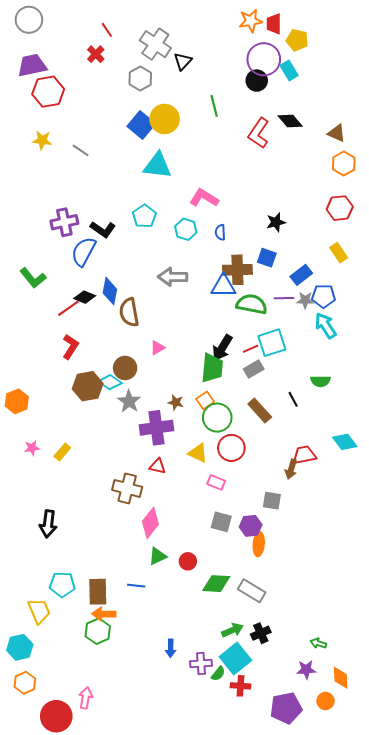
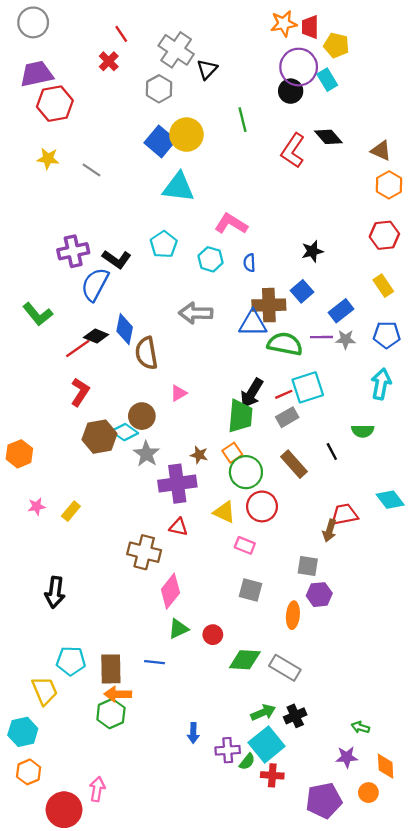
blue square: (267, 258) -> (302, 291), turned 30
blue pentagon: (323, 296) -> (387, 335), moved
cyan arrow: (326, 325) -> (381, 384), moved, turned 44
purple hexagon: (251, 526) -> (319, 595), moved

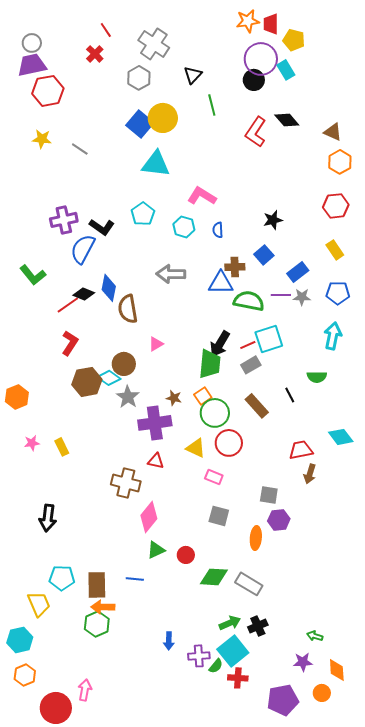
gray circle: (33, 22) -> (32, 43), moved, size x0.7
black triangle: (207, 69) -> (193, 75), moved
brown cross: (269, 305) -> (235, 267), size x0.7
yellow rectangle: (71, 511) -> (62, 447), turned -66
brown arrow: (330, 530) -> (310, 474), moved

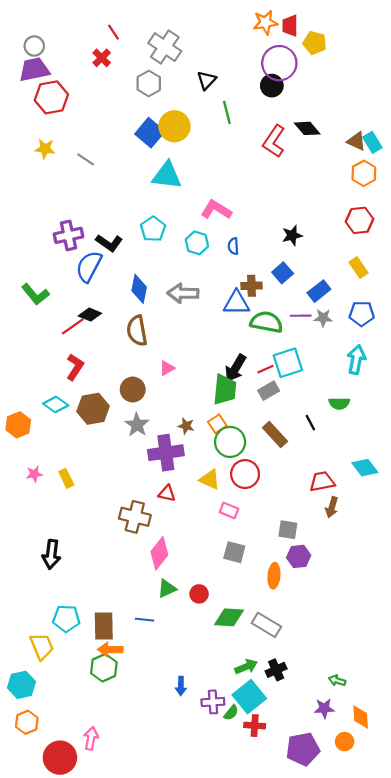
cyan rectangle: (286, 70) -> (372, 142), moved
blue diamond: (109, 288) -> (139, 289), moved
cyan diamond: (109, 378) -> (56, 404), moved

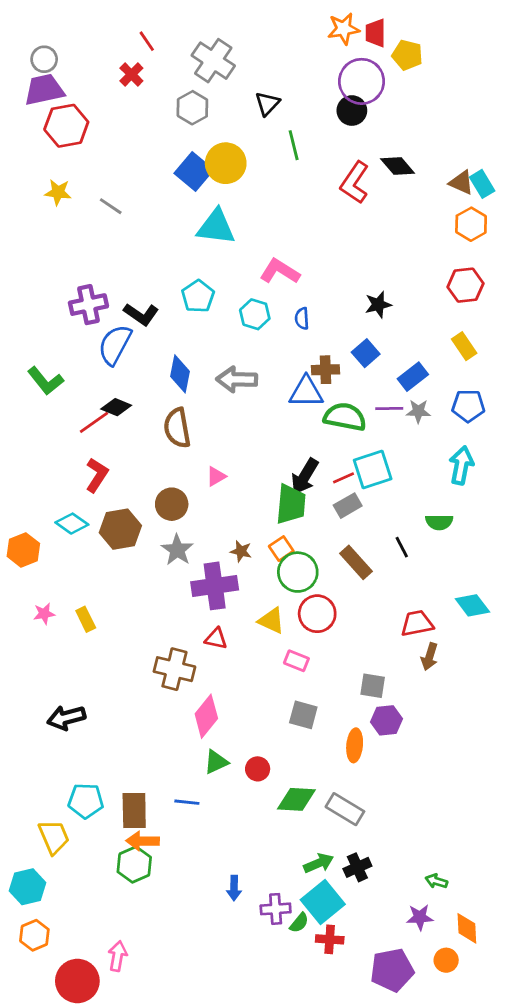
black arrow: (51, 554) -> (66, 718), turned 68

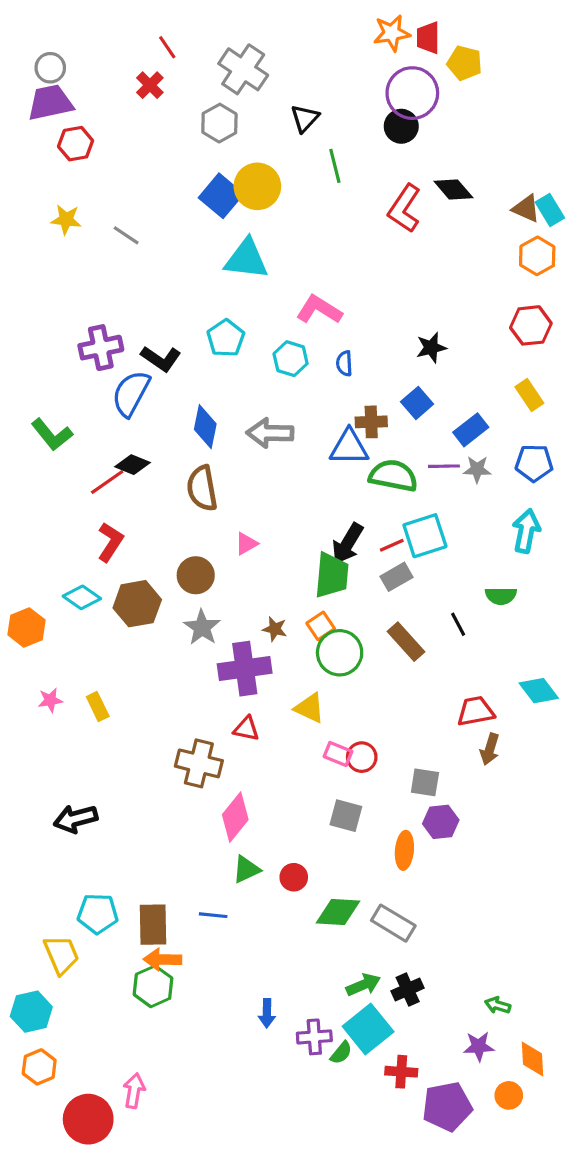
red hexagon: (66, 126) -> (76, 144), size x0.7
red circle: (317, 614) -> (362, 757), moved, size x0.7
red cross: (330, 939) -> (401, 1072), moved

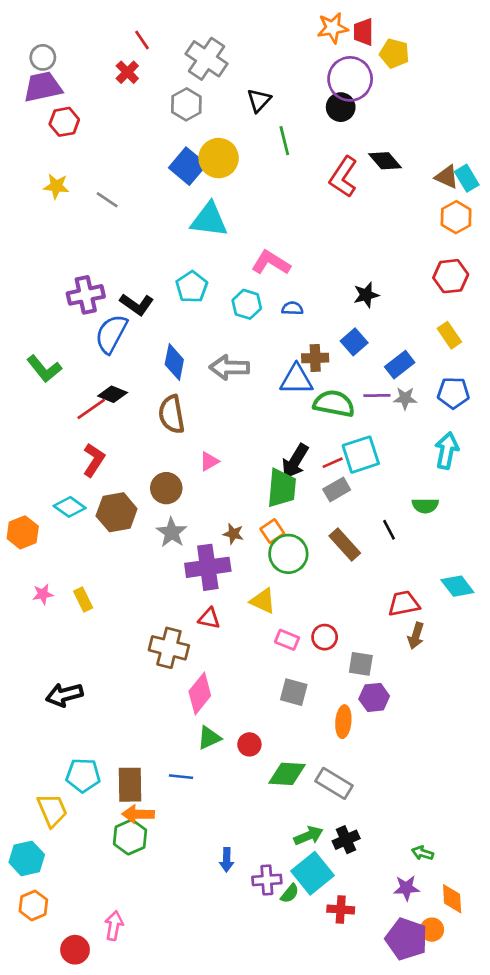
blue semicircle: (344, 363) -> (292, 308), turned 95
red circle: (362, 757) -> (325, 637), moved
purple pentagon: (447, 1106) -> (406, 939), moved, turned 30
red circle: (88, 1119) -> (75, 950), size x0.7

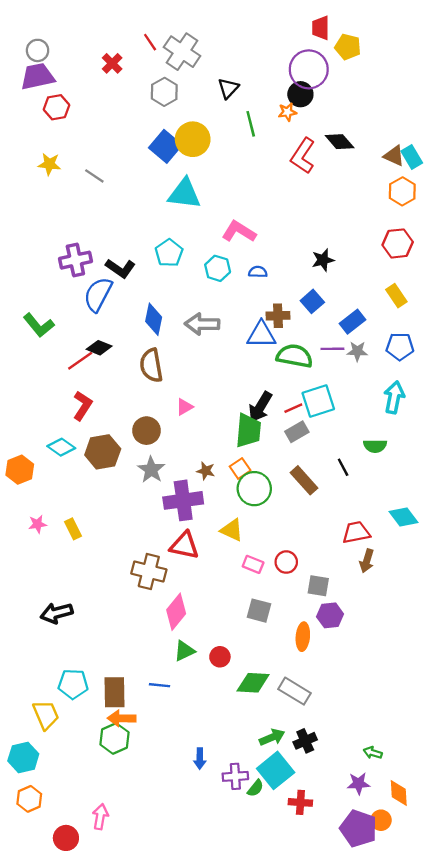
orange star: (333, 28) -> (287, 112), moved, size x0.7
red line: (142, 40) -> (150, 42), moved
red triangle: (209, 618) -> (184, 545), size x1.5

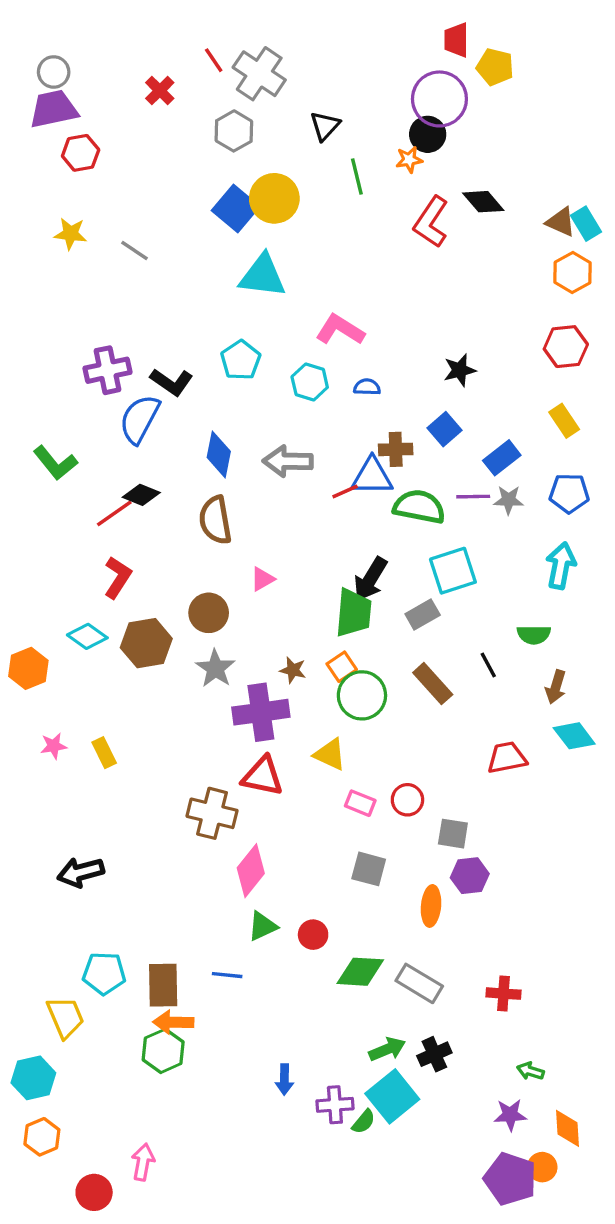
red line: (293, 408) -> (345, 492), moved
brown arrow: (367, 561) -> (556, 687), moved
red cross: (300, 802) -> (503, 994), moved

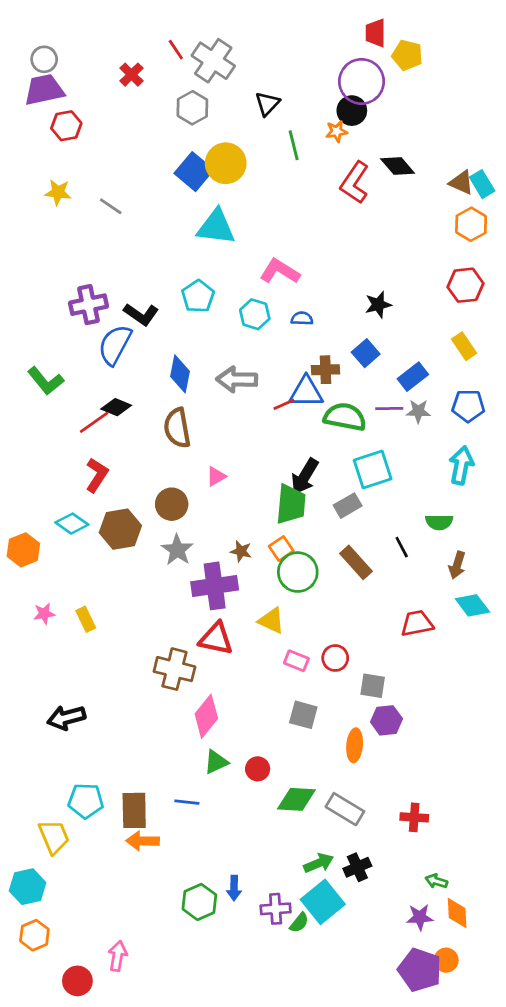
green hexagon: (163, 1051) -> (199, 902), moved
orange diamond: (567, 1128) -> (457, 913), moved

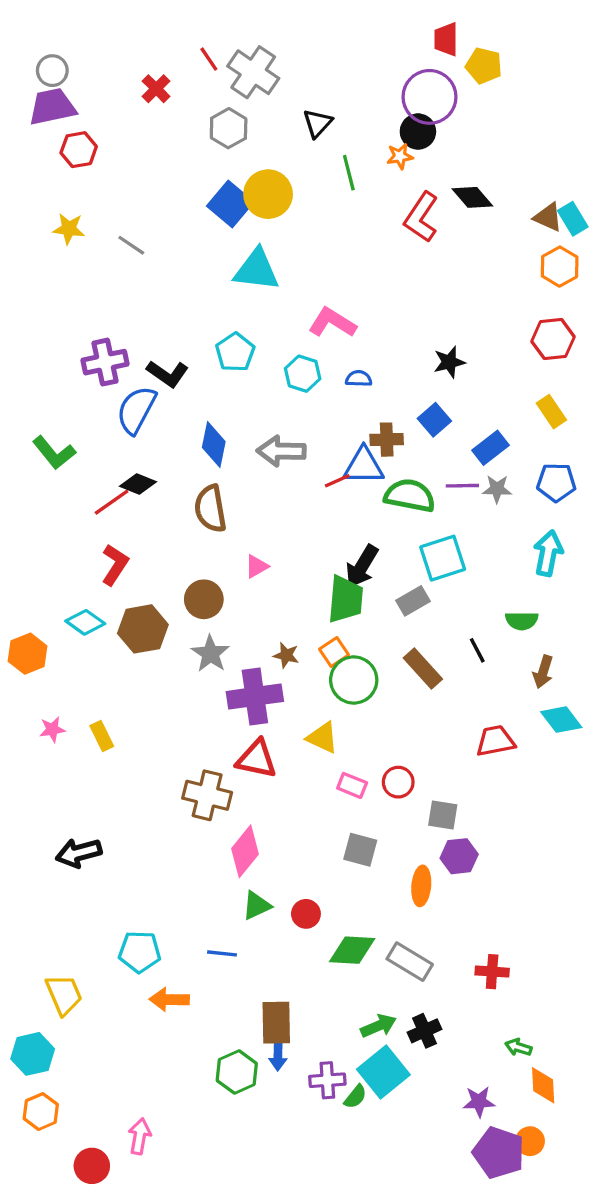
cyan pentagon: (86, 801) -> (140, 952), moved
brown rectangle: (134, 810) -> (276, 1023), moved
purple star: (420, 917) -> (479, 1102), moved

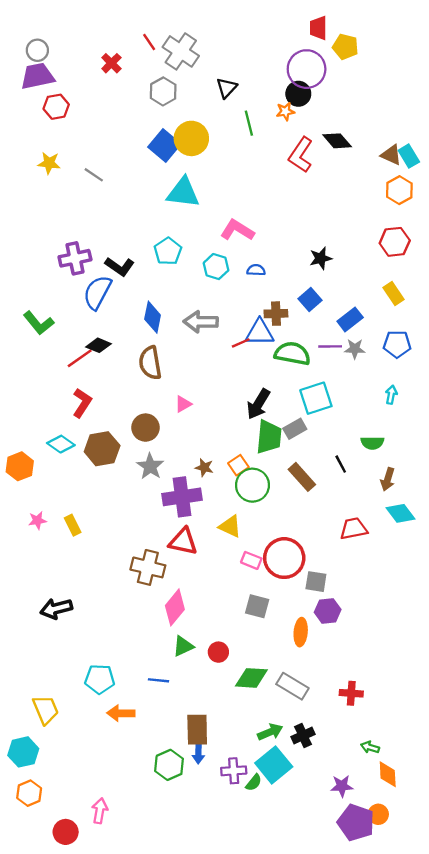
cyan arrow: (548, 553) -> (391, 395), size x0.6
green trapezoid: (345, 599) -> (269, 437), moved
red circle: (398, 782) -> (284, 558), size x1.8

